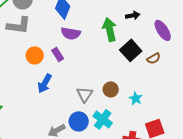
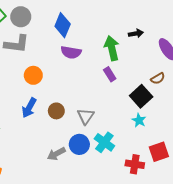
black square: (131, 50) -> (141, 96), moved
purple rectangle: (58, 54) -> (110, 74), moved
blue arrow: (45, 83) -> (29, 108), moved
brown circle: (111, 89) -> (56, 111), moved

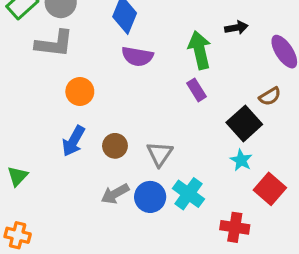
red square: (159, 152) -> (270, 189), moved, turned -30
gray arrow: (56, 154) -> (115, 194), moved

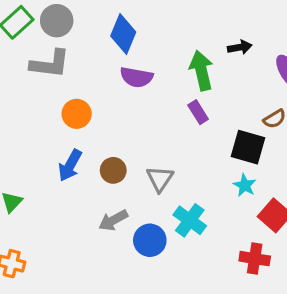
black square: (244, 123) -> (248, 147), turned -32
blue circle: (150, 197) -> (150, 240), moved
red cross: (235, 227) -> (255, 259), moved

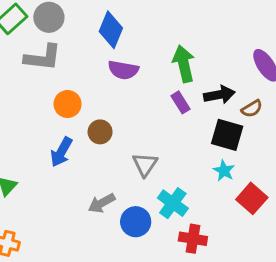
black arrow: (240, 47) -> (219, 95), moved, size x1.4
brown circle: (113, 170) -> (100, 132), moved
red cross: (255, 259) -> (193, 239), moved

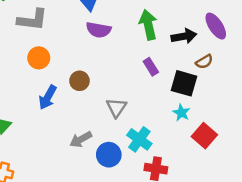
black arrow: (219, 95) -> (184, 36), moved
purple rectangle: (181, 102) -> (151, 67), moved
orange circle: (68, 104) -> (39, 58), moved

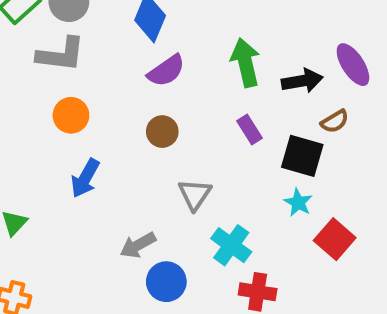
purple semicircle: (99, 30) -> (166, 71), turned -45
brown circle: (79, 81) -> (162, 132), moved
blue circle: (109, 155) -> (166, 282), moved

